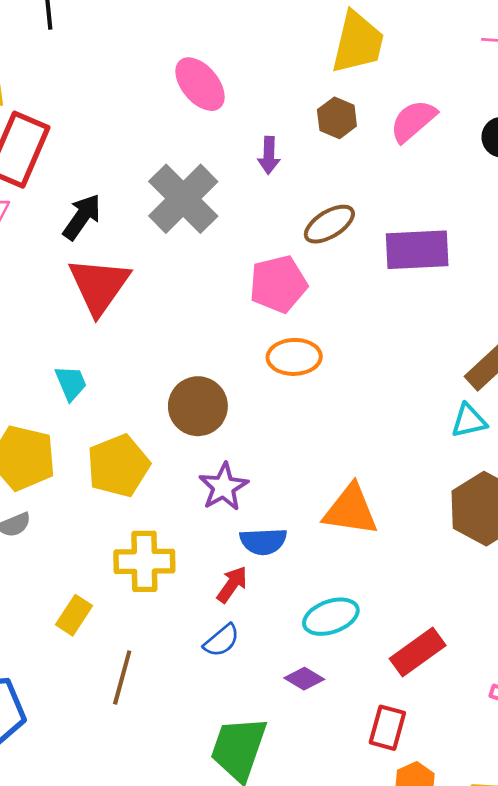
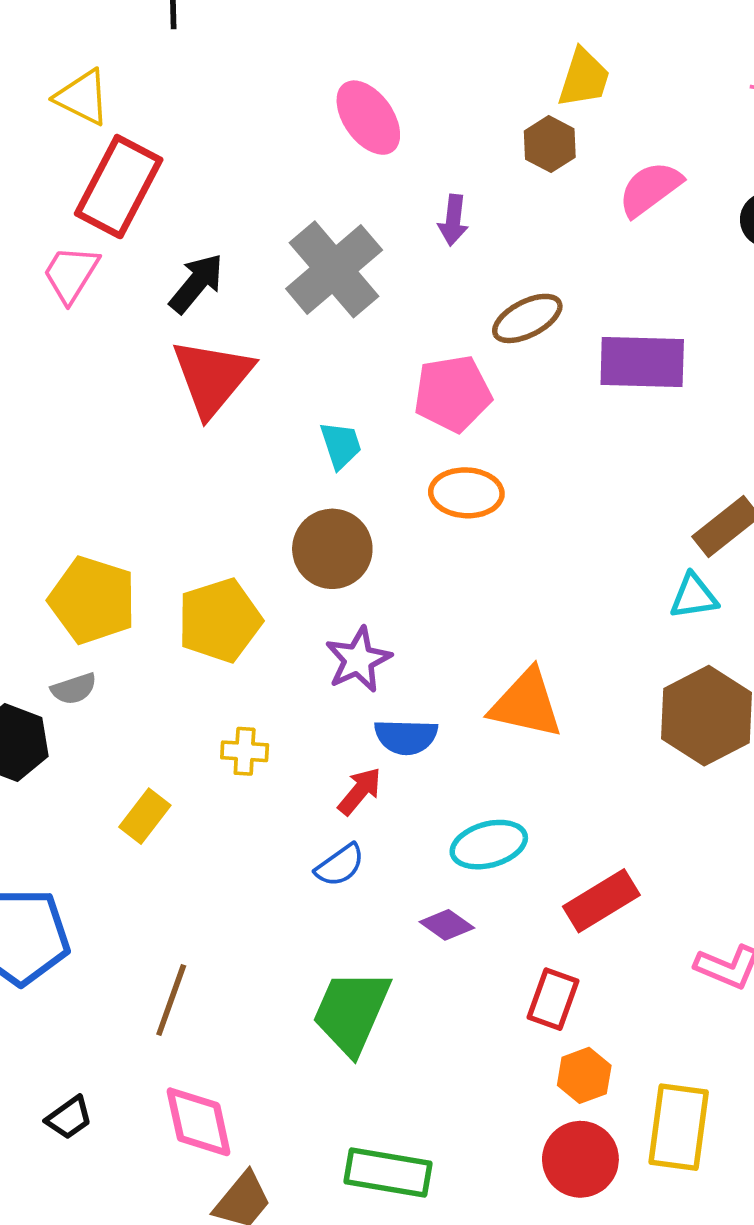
yellow trapezoid: (358, 42) -> (584, 78), size x0.7
brown hexagon: (337, 118) -> (550, 144), moved
cyan trapezoid: (71, 383) -> (341, 445), moved
yellow cross: (144, 561) -> (245, 751), size x0.6
brown line: (122, 678) -> (171, 1000), moved

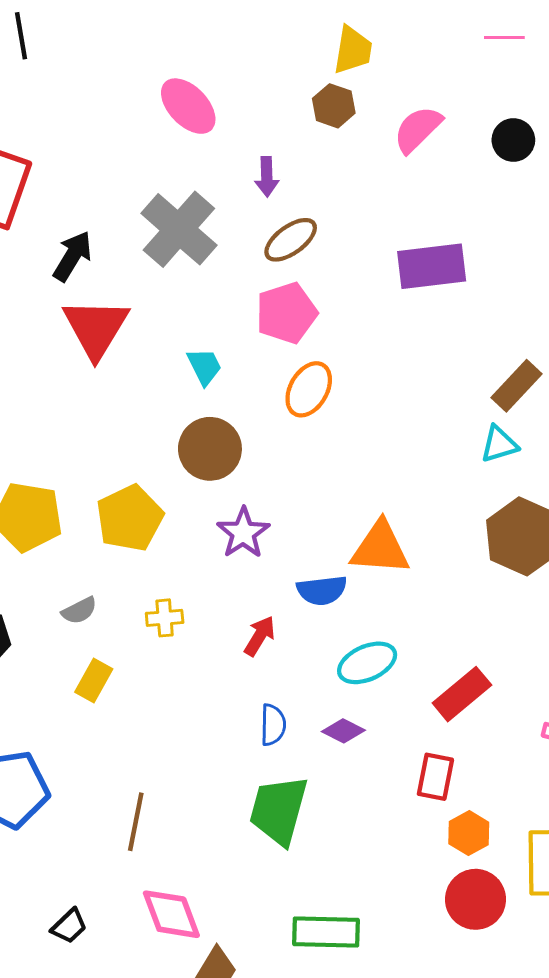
brown ellipse: (527, 318) -> (291, 240), moved
orange ellipse: (466, 493) -> (309, 389), turned -54
gray semicircle: (74, 689) -> (79, 611), moved
blue semicircle: (406, 737) -> (322, 590), moved
blue semicircle: (340, 865) -> (273, 725), moved, turned -45

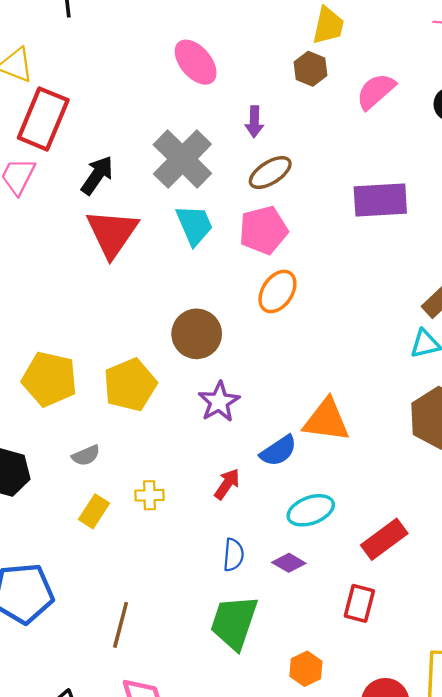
cyan trapezoid: (204, 366) -> (194, 225), moved, size x1.4
blue semicircle: (322, 590) -> (278, 451), turned -30
yellow cross: (165, 618) -> (150, 495), moved
orange hexagon: (469, 833) -> (306, 669), moved

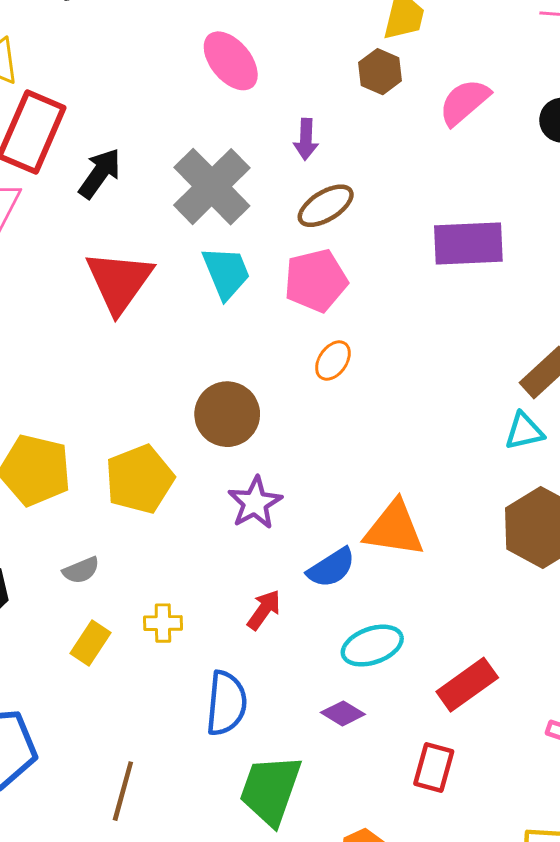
black arrow: (97, 175) -> (100, 173), moved
orange ellipse: (277, 291) -> (333, 361), size x0.7
blue semicircle: (233, 555) -> (226, 703), moved, size x1.5

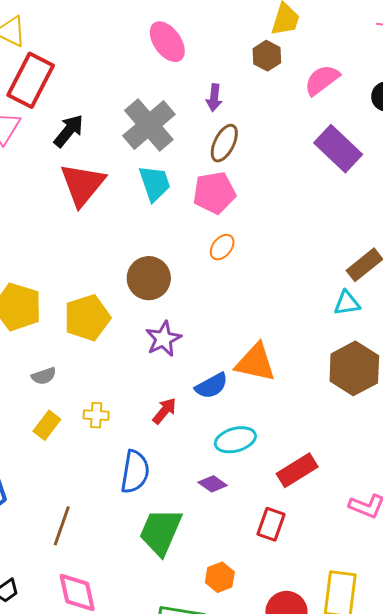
black arrow: (100, 173) -> (69, 131), moved
brown ellipse: (326, 206) -> (224, 143), turned -36
purple rectangle: (468, 243) -> (338, 149), moved, turned 42

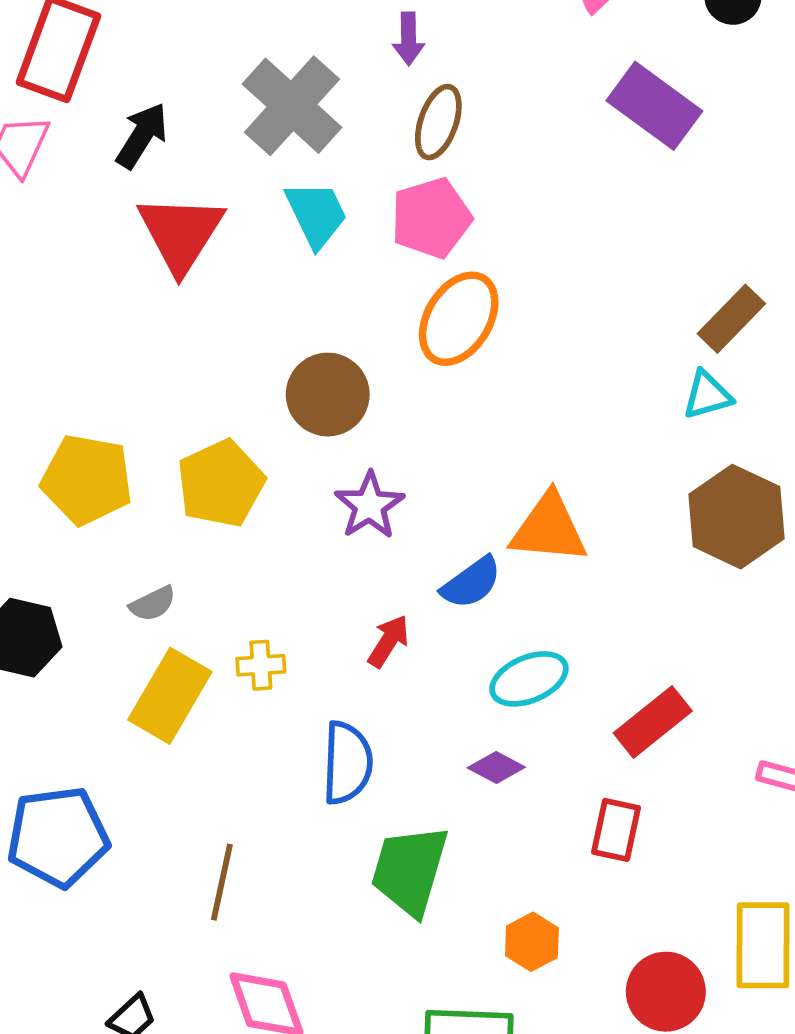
orange ellipse: (222, 247) -> (459, 319), size x1.8
yellow rectangle: (47, 425) -> (170, 696), size x1.6

